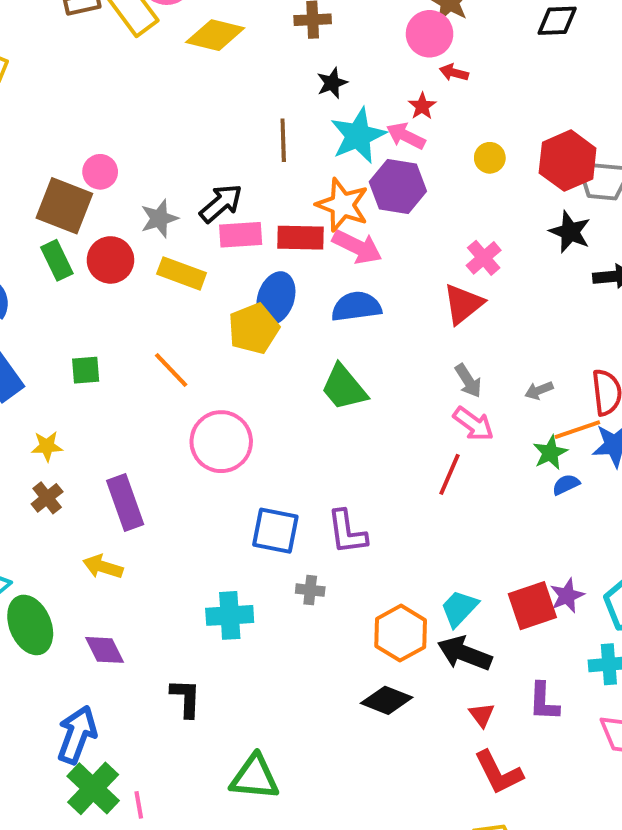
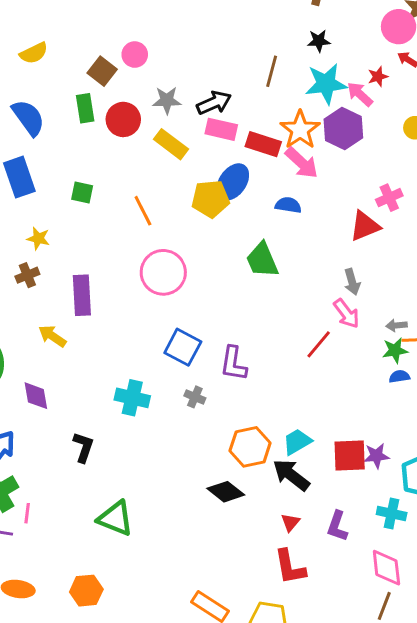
brown square: (64, 206) -> (102, 71), size x0.7
blue semicircle: (356, 307) -> (288, 205), size x0.7
gray arrow: (539, 390) -> (396, 325), moved

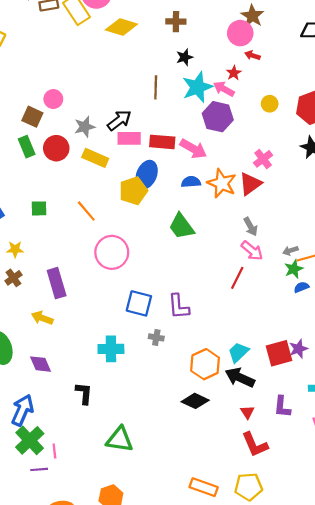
orange star: (300, 130) -> (222, 183), moved

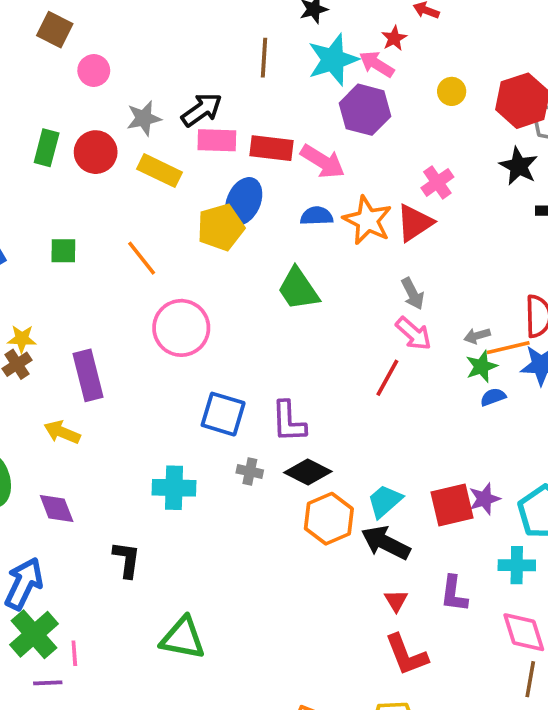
brown square: (32, 117) -> (55, 30), moved
green rectangle: (27, 147) -> (47, 148), turned 35
yellow star: (15, 249) -> (22, 339), moved
black diamond: (195, 401) -> (308, 472), moved

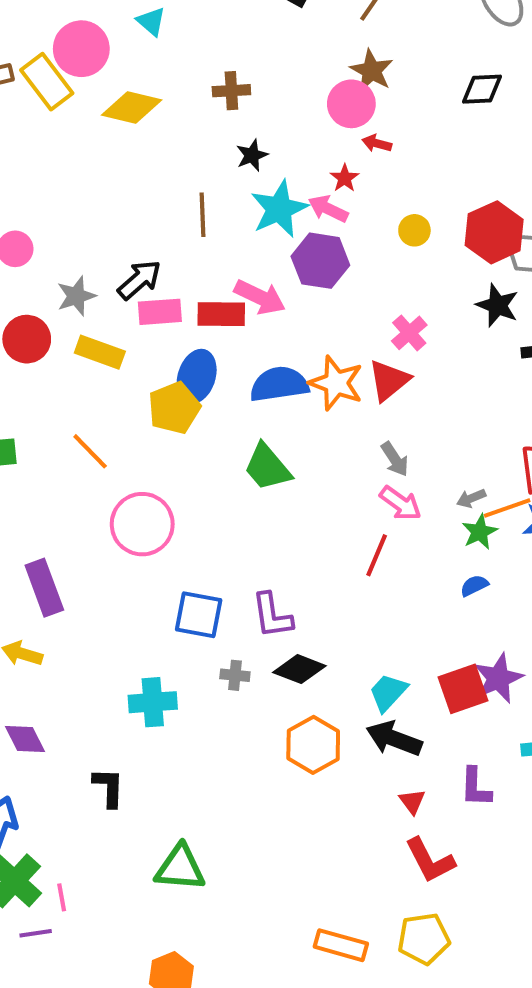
pink arrow: (323, 161) -> (260, 297), moved
blue semicircle: (317, 216) -> (279, 384), size x1.6
blue semicircle: (493, 397) -> (474, 586), moved
purple star: (484, 499) -> (498, 678), size x1.4
orange hexagon: (329, 519) -> (313, 745), moved

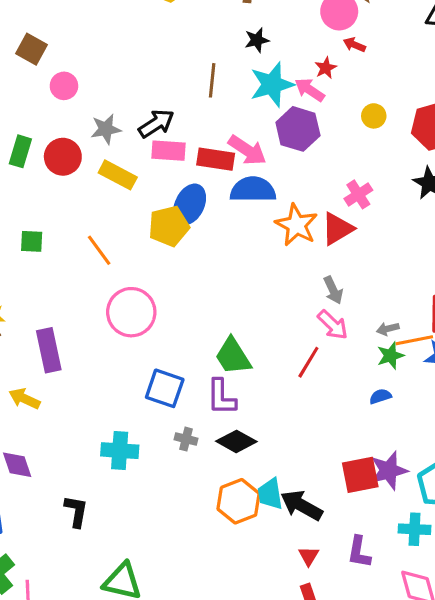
blue semicircle: (279, 384) -> (253, 190), moved
green trapezoid: (267, 467) -> (233, 356), moved
cyan trapezoid: (388, 692) -> (270, 494), moved, turned -60

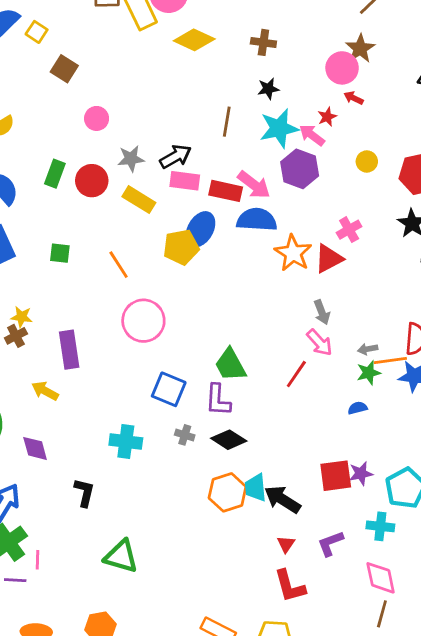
brown square: (31, 49) -> (64, 69), moved
purple star: (389, 471) -> (361, 473), size x0.7
purple L-shape: (359, 552) -> (330, 543), turned 56

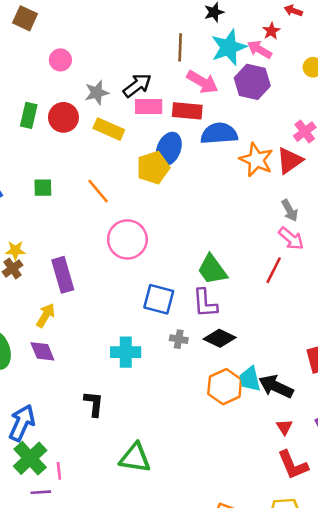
pink arrow: (254, 185) -> (202, 82), moved
yellow arrow: (45, 391) -> (46, 315), turned 100
purple diamond: (35, 448) -> (42, 351), moved

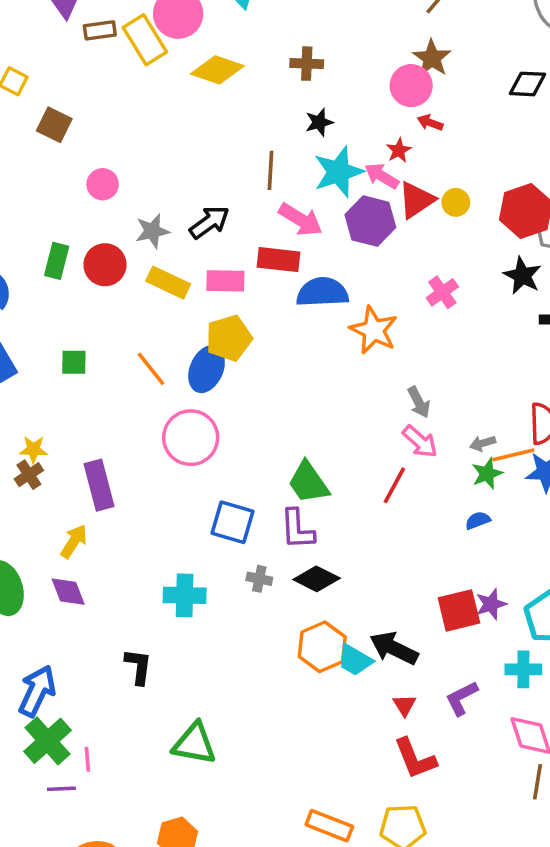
pink rectangle: (149, 107) -> (225, 281), moved
blue ellipse: (169, 149) -> (207, 369), moved
red triangle: (290, 161) -> (416, 200), moved
cyan trapezoid: (250, 379) -> (355, 660), moved, turned -48

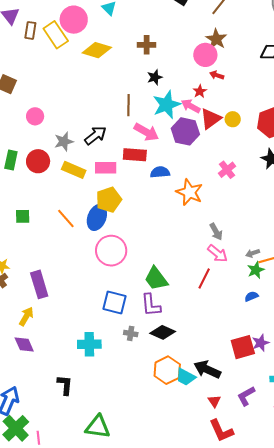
brown rectangle: (100, 30) -> (30, 30), turned -72
blue semicircle: (322, 292) -> (160, 172), size x0.7
pink circle: (191, 438) -> (111, 251), moved

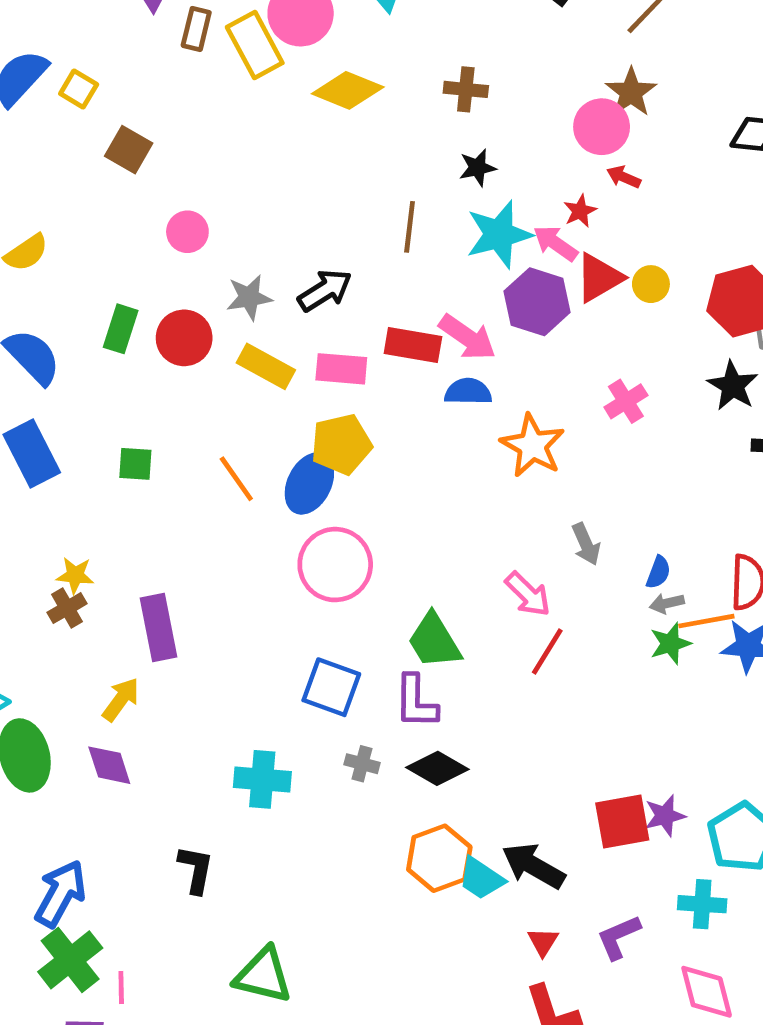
pink arrow: (146, 132) -> (467, 337), moved
pink arrow: (218, 254) -> (528, 594), moved
blue semicircle: (251, 296) -> (658, 572), moved, turned 128

